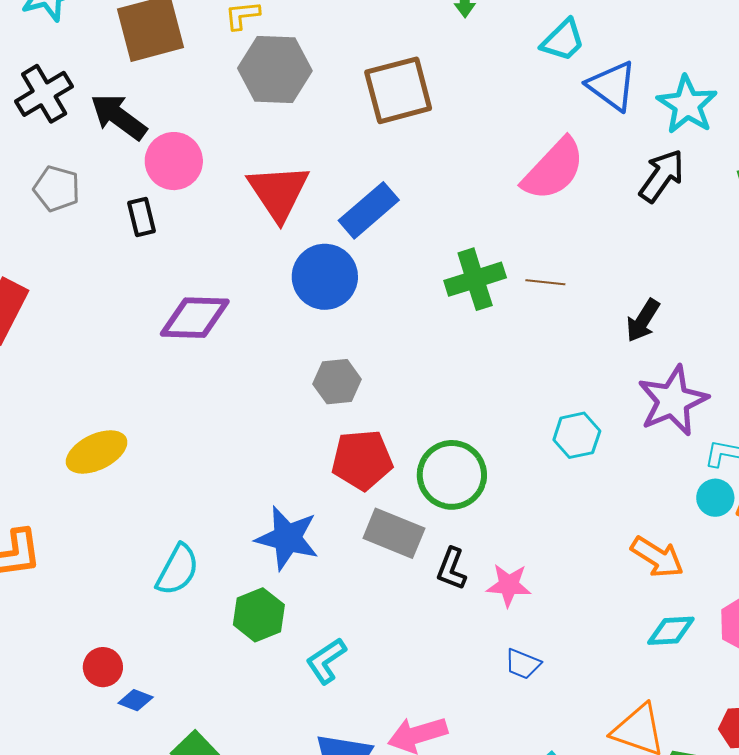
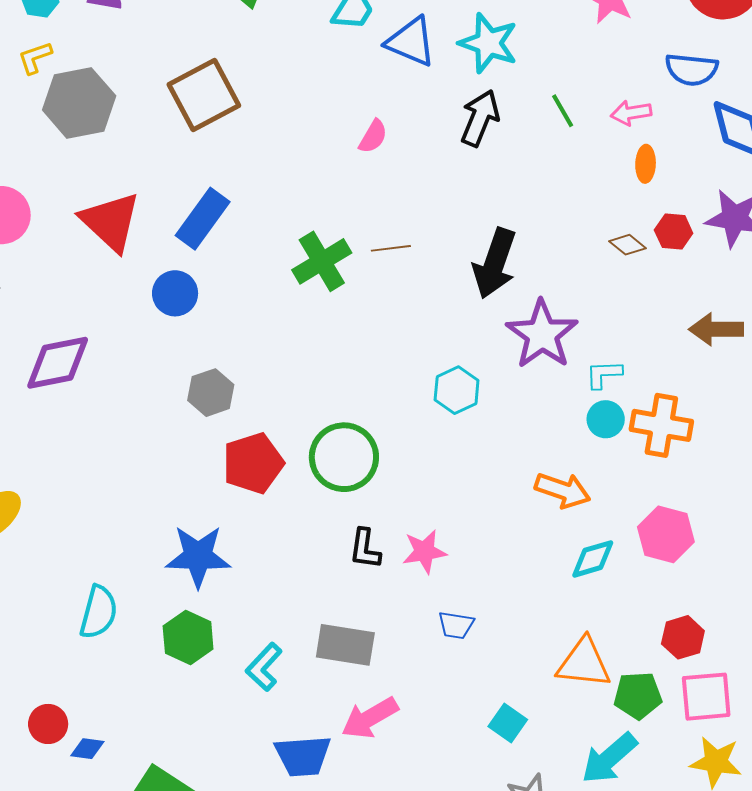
pink semicircle: (554, 169) -> (373, 136), size x0.5
blue circle: (325, 277) -> (175, 293), size x0.7
black arrow: (643, 321) -> (495, 263), size x1.5
gray rectangle: (394, 533) -> (345, 645), moved

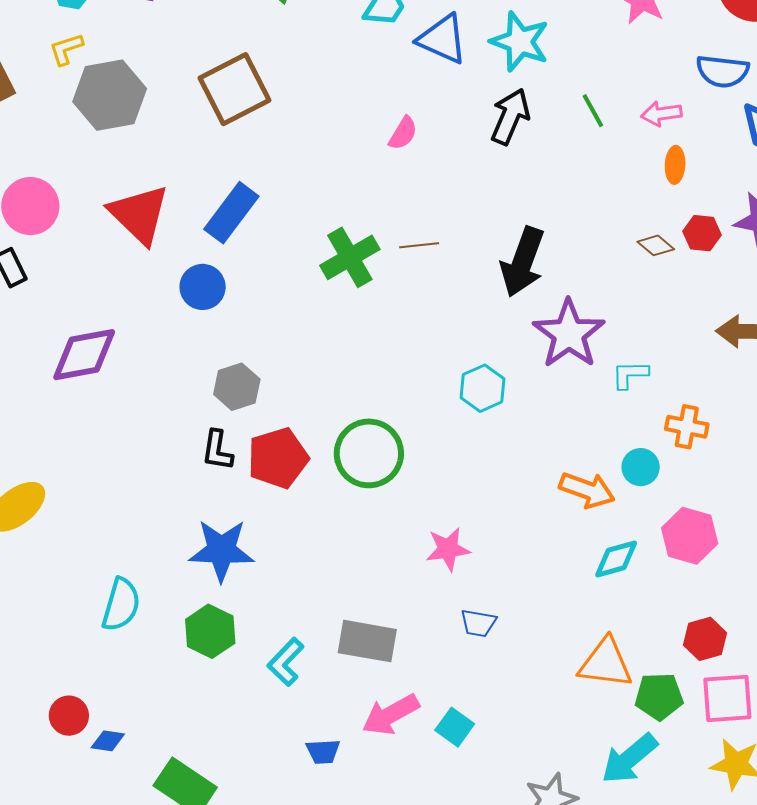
cyan circle: (606, 419) -> (641, 467), moved
orange cross: (661, 425) -> (687, 427), size x0.7
black L-shape: (365, 549) -> (217, 450), moved
cyan square: (508, 723) -> (455, 727), moved
blue trapezoid: (303, 756) -> (323, 752), size x0.6

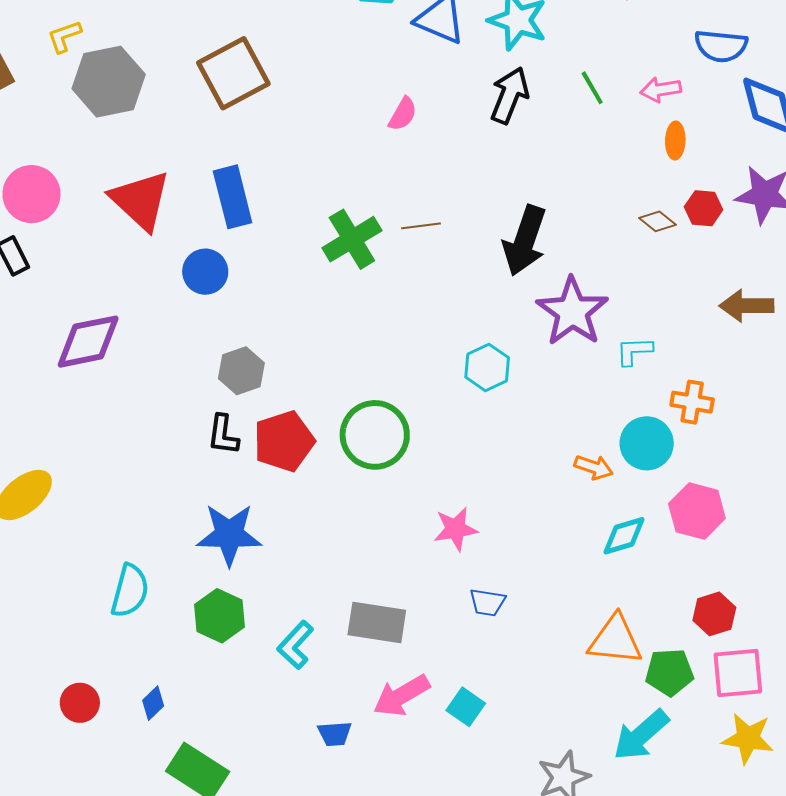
blue rectangle: (231, 213) -> (233, 197), turned -50
cyan circle: (641, 467) -> (647, 443), size x1.4
orange arrow: (587, 490) -> (594, 467), size x0.7
blue diamond: (108, 741) -> (153, 703), moved, turned -52

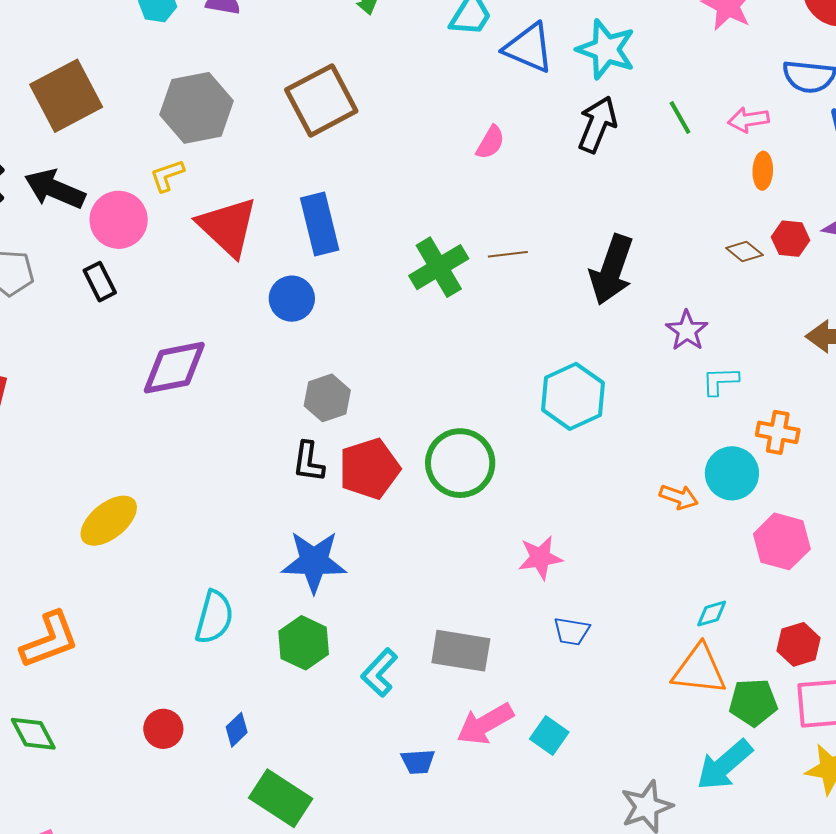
yellow L-shape: (64, 36) -> (167, 176), moved
purple star: (572, 312) -> (687, 331), moved, size x0.6
cyan hexagon: (487, 367) -> (573, 396), size x1.4
cyan diamond: (624, 536) -> (712, 614), moved, size x0.7

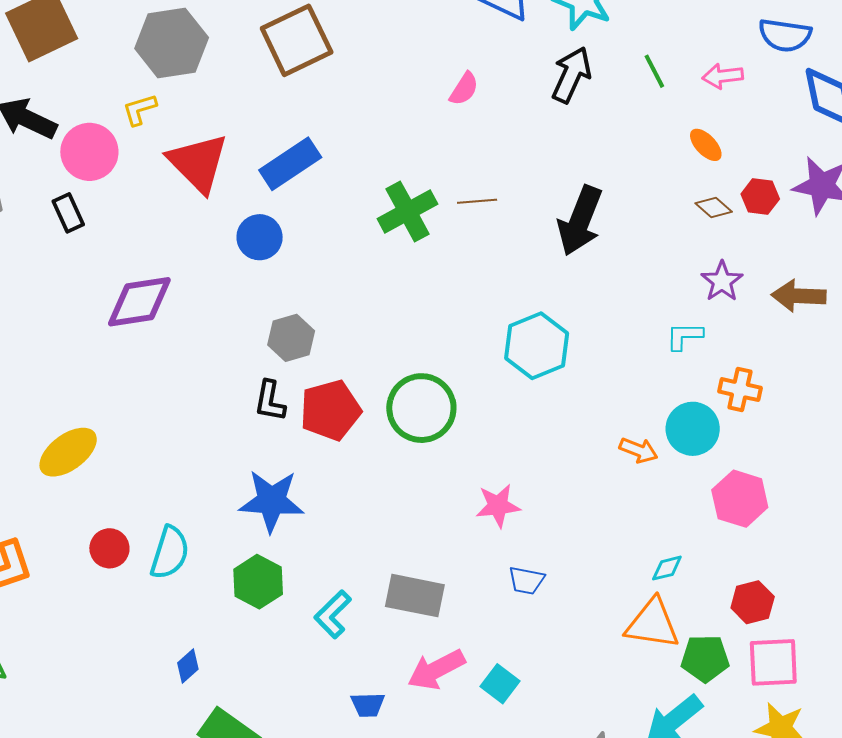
orange ellipse: (763, 171) -> (706, 145), moved, turned -48
blue rectangle: (320, 224) -> (290, 164), turned 68
purple star: (687, 331) -> (722, 281), moved
red circle: (163, 729) -> (109, 548), moved

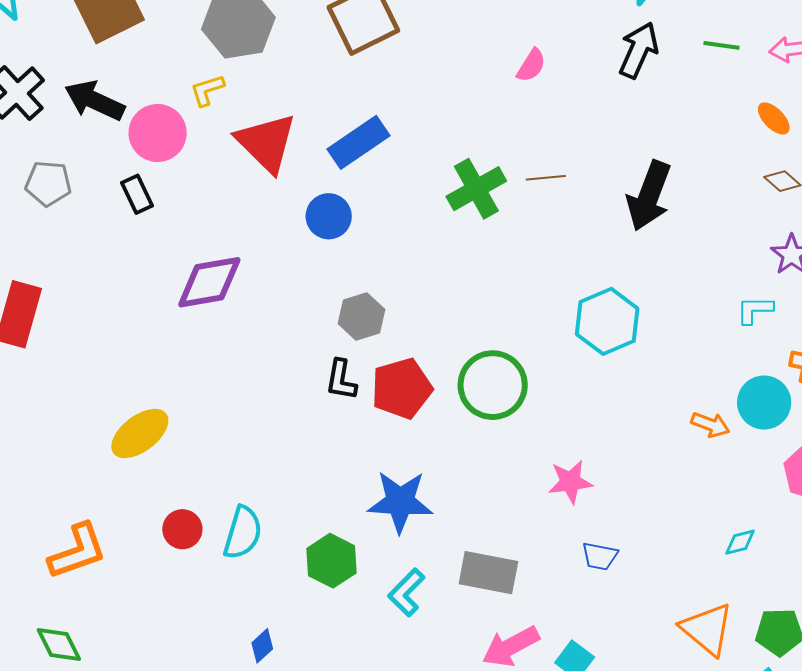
green line: (654, 71) -> (721, 45), turned -54
blue star: (271, 501) -> (400, 502), moved
orange triangle: (652, 624) -> (707, 629), moved, turned 32

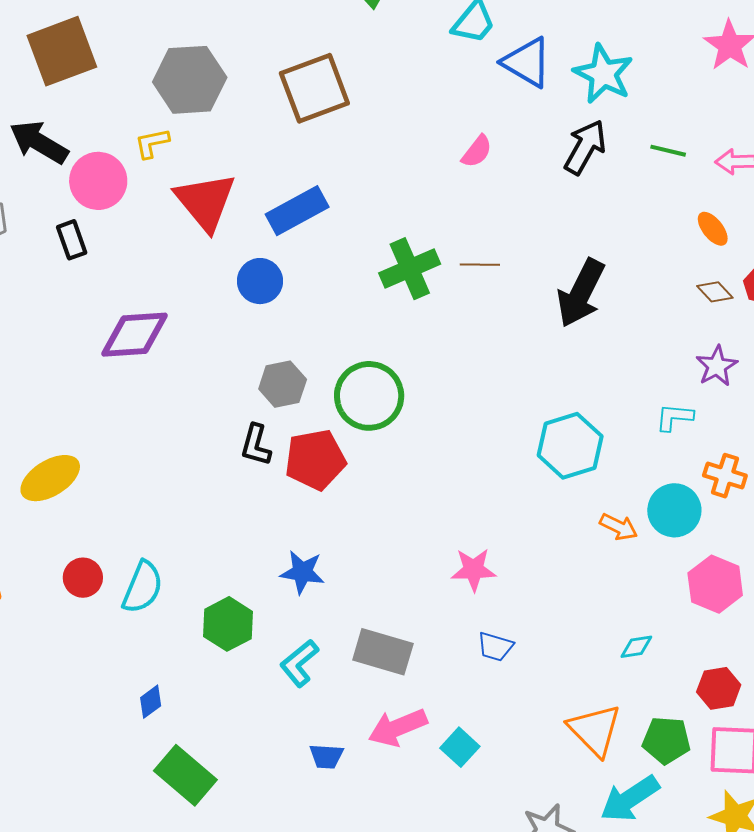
cyan hexagon: (607, 321) -> (570, 446), moved
green circle: (493, 385) -> (369, 396), moved
blue star: (400, 502) -> (302, 572), size x0.7

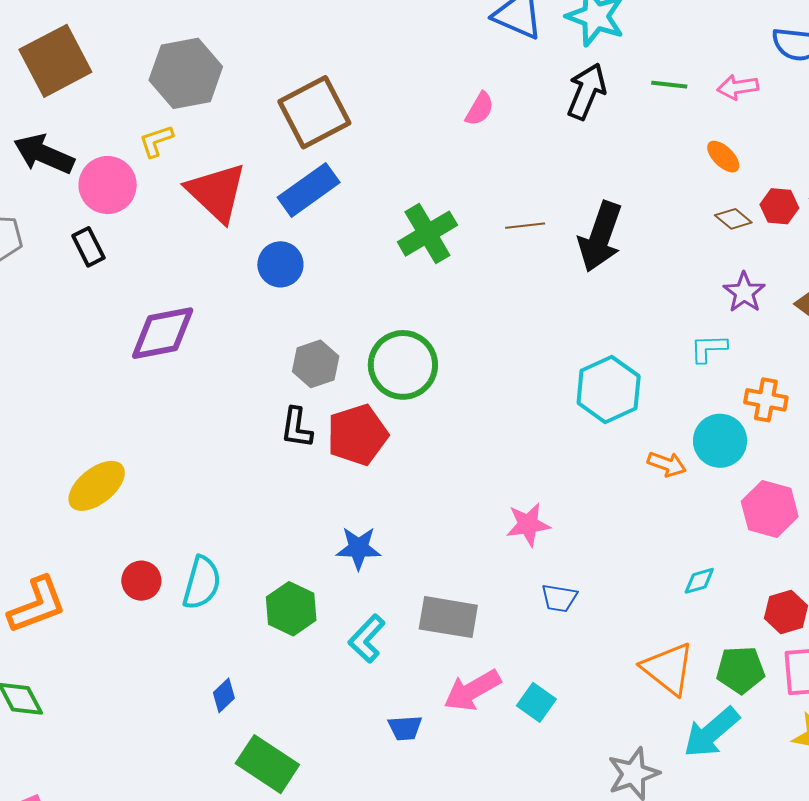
brown square: (314, 88) -> (314, 112), moved
brown line: (480, 265) -> (525, 226), moved

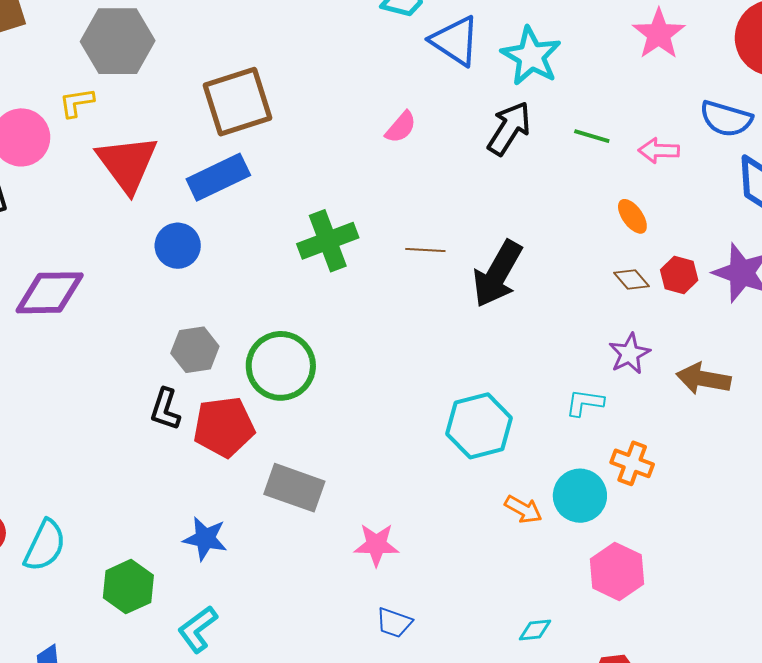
gray rectangle: (448, 617) -> (294, 488), moved

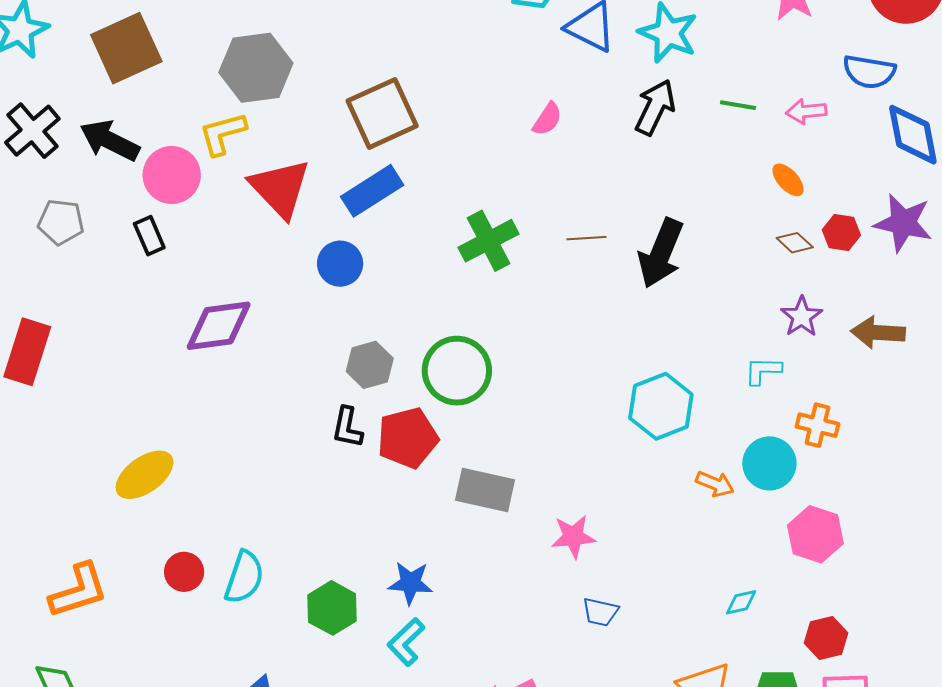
yellow L-shape: (77, 103) -> (223, 134), size x1.4
blue star: (205, 539) -> (410, 583), moved

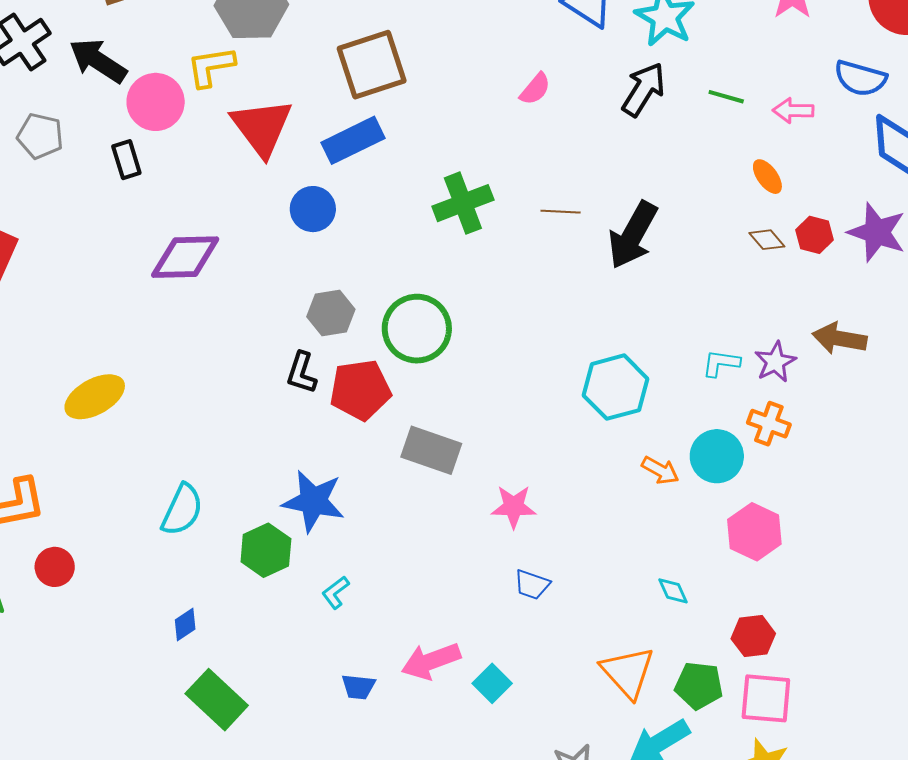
purple star: (802, 317) -> (775, 362), moved
red circle: (184, 572) -> (55, 567), moved
blue star: (410, 583) -> (313, 501), moved, size x1.4
cyan diamond: (741, 602) -> (673, 591), turned 72
cyan L-shape: (406, 642) -> (336, 592), size x0.7

